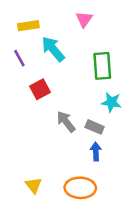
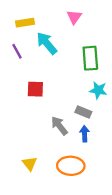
red square: (40, 89) -> (35, 89), moved, turned 30
gray arrow: (66, 122) -> (59, 126), moved

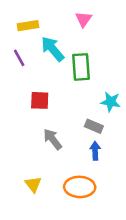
green rectangle: (90, 58) -> (81, 67), moved
gray arrow: (59, 126) -> (53, 139), moved

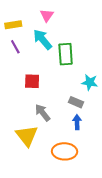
pink triangle: (84, 19) -> (47, 15), moved
yellow rectangle: (28, 26) -> (13, 25), moved
yellow triangle: (33, 184) -> (27, 136), moved, size x1.6

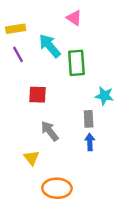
pink triangle: (47, 15) -> (74, 18), moved, turned -32
gray rectangle: (76, 102) -> (89, 119), turned 64
yellow triangle: (27, 136) -> (31, 158), size x0.6
orange ellipse: (65, 151) -> (57, 188), moved

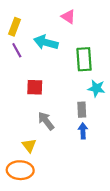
yellow rectangle: (16, 29) -> (15, 27), turned -60
cyan arrow: (50, 46) -> (46, 42), turned -35
green rectangle: (76, 63) -> (84, 59), moved
orange ellipse: (57, 188) -> (20, 170), moved

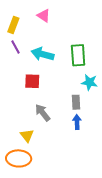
pink triangle: (68, 17) -> (44, 16), moved
cyan arrow: (46, 42) -> (43, 54), moved

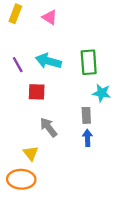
yellow rectangle: (13, 25) -> (15, 14), moved
purple line: (15, 47) -> (18, 65), moved

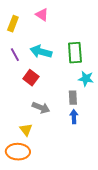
yellow rectangle: (15, 14) -> (13, 24), moved
red square: (37, 92) -> (31, 78), turned 35
gray arrow: (48, 127) -> (41, 108), turned 150

